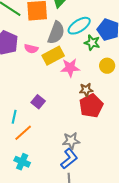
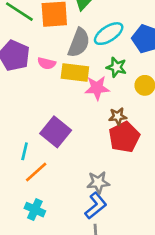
green star: (92, 43) -> (116, 67), moved
yellow rectangle: (53, 56) -> (75, 72), turned 35
purple square: (38, 102) -> (56, 132), size x1.6

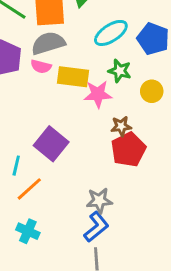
gray semicircle: (79, 43) -> (48, 43), moved, turned -128

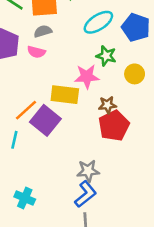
gray semicircle: (48, 43) -> (43, 31), size x0.6
yellow rectangle: (73, 77) -> (65, 95), moved
orange line: (29, 189) -> (26, 110), moved

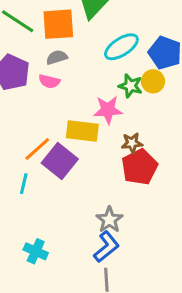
yellow circle: (135, 74) -> (153, 81), moved
gray star: (88, 171) -> (109, 220), turned -30

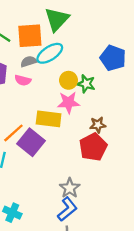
cyan ellipse: (121, 47) -> (50, 53), moved
yellow circle: (153, 81) -> (68, 80), moved
brown star: (132, 143) -> (98, 125), moved

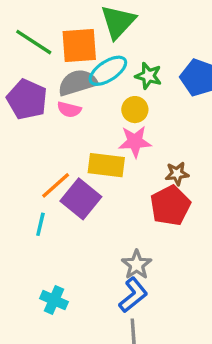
gray semicircle: (29, 62) -> (78, 83), size x1.6
green star: (86, 84) -> (148, 76), moved

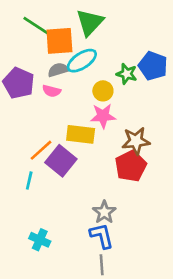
green line: (34, 42) -> (37, 26), moved
green star: (148, 76) -> (127, 74), moved
gray semicircle: (78, 83) -> (58, 70), size x0.7
brown star: (177, 174) -> (136, 141), size x1.5
blue L-shape: (133, 295) -> (102, 236), turned -64

